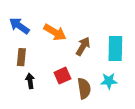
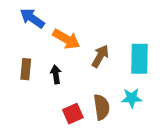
blue arrow: (19, 26) -> (32, 18), moved
red square: (62, 76) -> (73, 114), moved
black arrow: (30, 81) -> (56, 74), moved

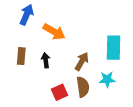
blue arrow: (32, 18) -> (27, 15), turned 78
brown arrow: (100, 56) -> (82, 61), moved

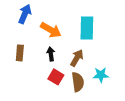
cyan rectangle: (114, 48) -> (87, 28), moved
black arrow: (46, 60) -> (51, 54), moved
red square: (59, 92) -> (56, 77), moved, turned -35

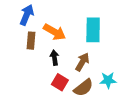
brown rectangle: (20, 53) -> (31, 41), moved
brown semicircle: (78, 82) -> (83, 88), turned 60

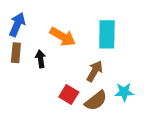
blue arrow: (27, 15) -> (17, 24), moved
brown rectangle: (31, 41) -> (16, 53), moved
black arrow: (55, 58) -> (41, 59), moved

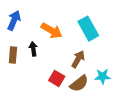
cyan rectangle: (107, 34) -> (88, 29), turned -30
brown rectangle: (16, 53) -> (13, 55), moved

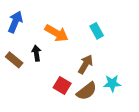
cyan rectangle: (88, 29) -> (97, 31), size x0.6
brown rectangle: (13, 55) -> (14, 60), turned -56

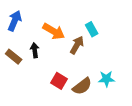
brown arrow: (85, 64) -> (77, 45), moved

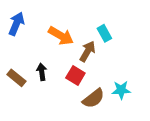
black arrow: (35, 50) -> (42, 72), moved
brown rectangle: (14, 57) -> (16, 78), moved
red square: (59, 81) -> (75, 75), moved

